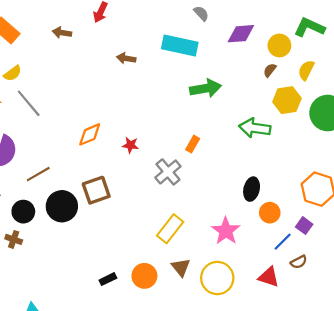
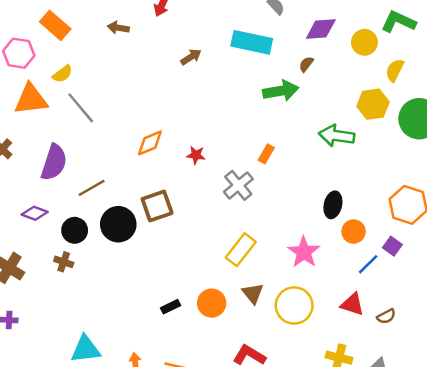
brown arrow: (126, 58) -> (191, 57), turned 138
brown semicircle: (270, 70) -> (306, 64), moved
brown semicircle: (299, 262) -> (386, 316), moved

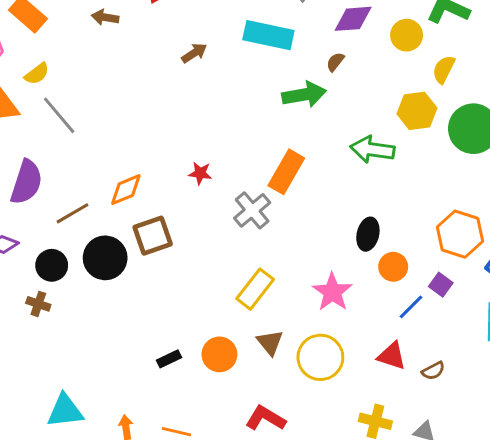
orange diamond: (150, 143) -> (126, 190), moved
orange rectangle: (266, 154) -> (286, 172), size x1.8

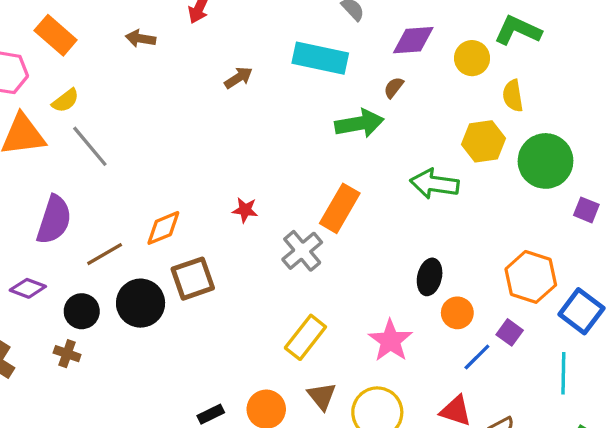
yellow semicircle: (444, 69) -> (513, 96), turned -36

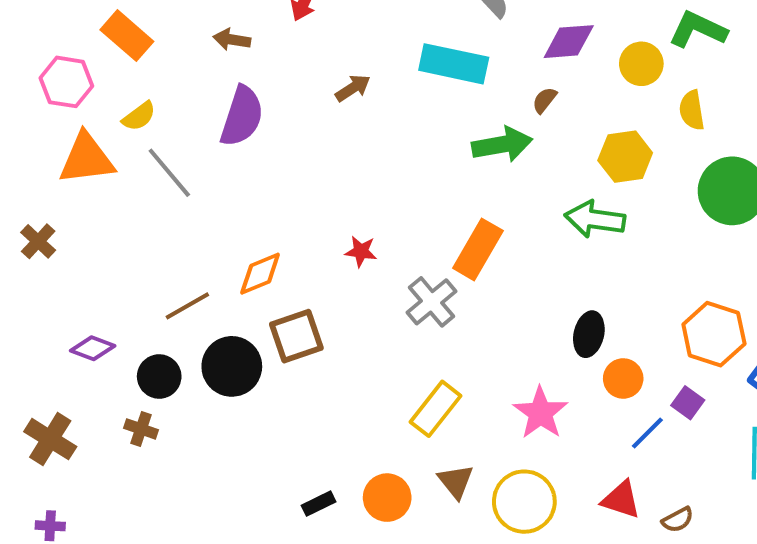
yellow hexagon: (483, 141) -> (625, 157), moved
purple semicircle: (54, 220) -> (242, 116), moved

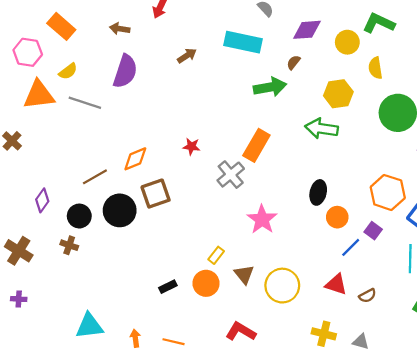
gray line: (169, 173) -> (85, 103), turned -32
purple diamond: (93, 348) -> (42, 200), turned -75
yellow rectangle: (436, 409) -> (216, 255), moved, size x0.6
pink star: (540, 413) -> (262, 219), moved

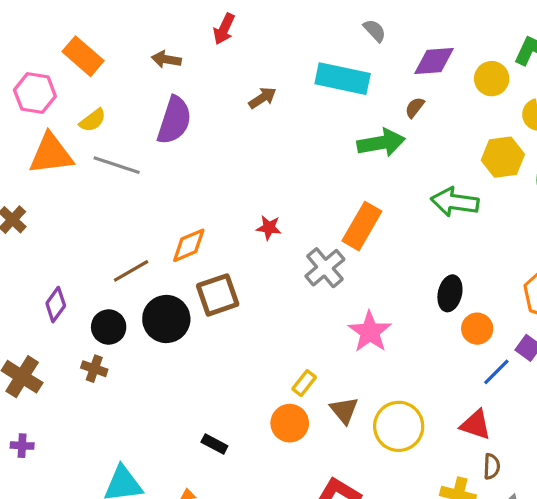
yellow hexagon: (338, 94) -> (503, 157), moved
black rectangle: (168, 287) -> (214, 444), moved, turned 54
brown semicircle: (368, 296) -> (492, 466), moved, turned -60

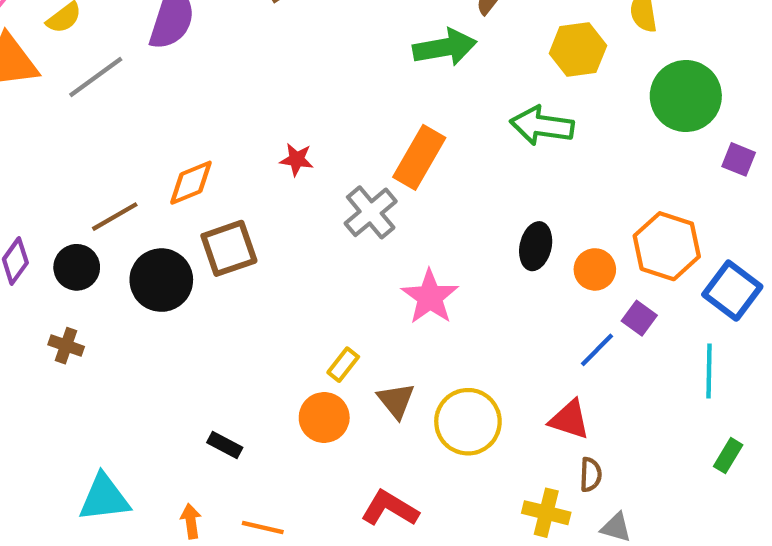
yellow hexagon: (503, 157) -> (578, 49), moved
gray line: (117, 165) -> (96, 77), turned -54
black circle: (109, 327) -> (77, 267), moved
orange circle: (477, 329) -> (595, 269), moved

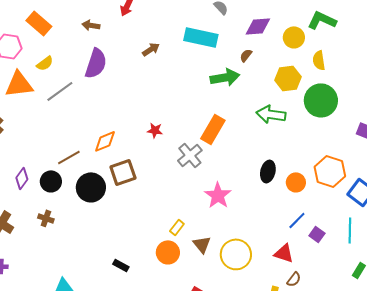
green circle: (686, 96) -> (321, 100), moved
purple square: (639, 318) -> (317, 234), moved
brown semicircle: (591, 475) -> (294, 279), turned 35

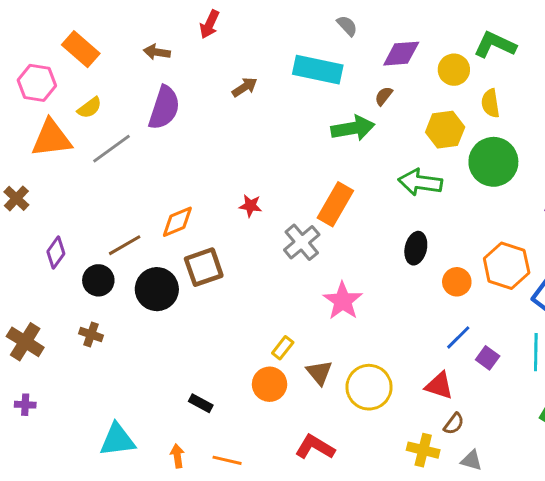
black ellipse: (268, 171) -> (416, 248), moved
purple diamond: (22, 178) -> (56, 253), moved

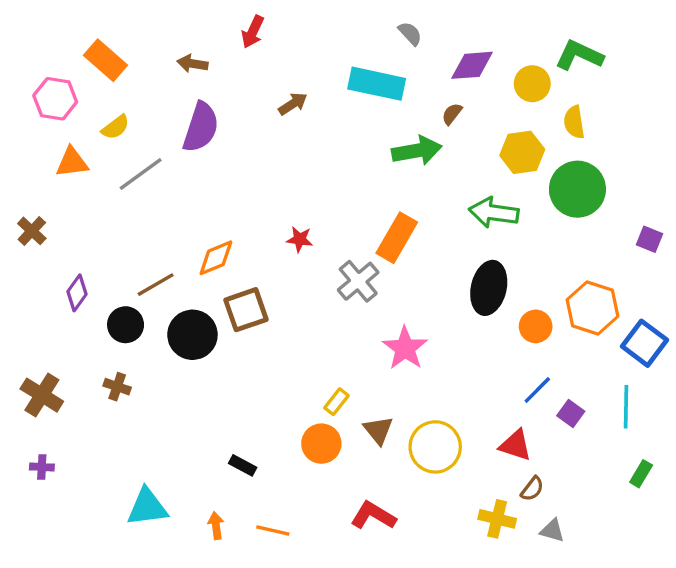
orange triangle: (51, 138) -> (72, 162), size x0.7
black ellipse: (416, 248) -> (489, 288), size x1.4

